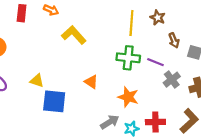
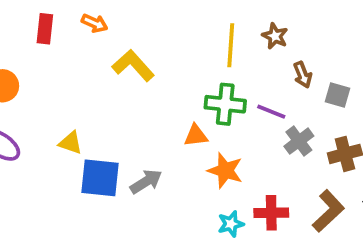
orange triangle: (91, 82) -> (196, 136), moved, turned -40
gray arrow: (110, 122) -> (146, 182), moved

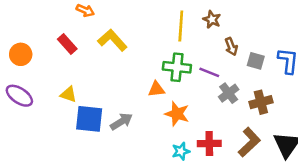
red rectangle: (45, 29) -> (67, 44), moved, turned -48

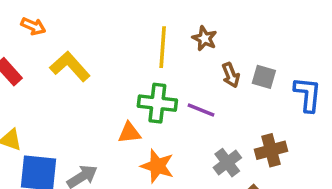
gray square: (256, 61) -> (264, 77), moved
gray cross: (229, 93) -> (227, 163), moved

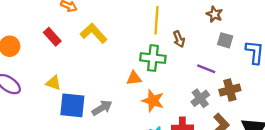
brown star: (205, 38) -> (214, 14), moved
brown arrow: (231, 75) -> (179, 39), moved
purple line: (201, 110) -> (206, 69), moved

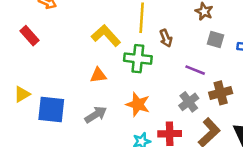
yellow L-shape: (94, 33) -> (106, 36), moved
orange triangle: (134, 78) -> (98, 75), moved
yellow triangle: (53, 83) -> (22, 94), moved, turned -49
gray arrow: (102, 108) -> (96, 115), moved

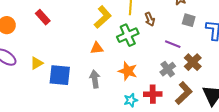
yellow L-shape: (106, 36) -> (103, 17), turned 90
green cross: (138, 59) -> (128, 35), turned -30
brown cross: (221, 93) -> (193, 62), turned -30
gray arrow: (96, 115) -> (95, 79), turned -66

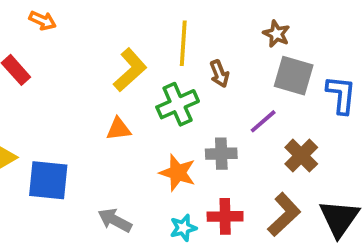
gray square: (189, 20) -> (294, 76), size x1.5
purple line: (173, 44) -> (263, 121), turned -63
gray cross: (168, 69) -> (221, 154), moved, turned 35
gray arrow: (95, 79) -> (115, 220), moved, turned -54

